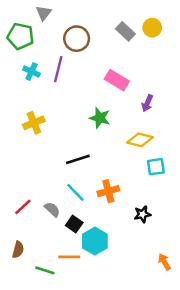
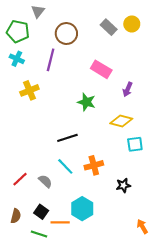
cyan cross: (31, 72) -> (17, 59), moved
yellow cross: (34, 123) -> (29, 90), moved
black square: (74, 224) -> (41, 212), moved

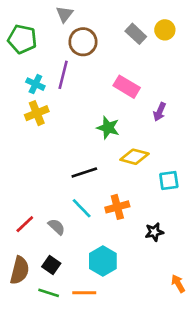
gray triangle: (38, 11) -> (64, 14), moved
cyan cross: (17, 59) -> (35, 84), moved
yellow diamond: (121, 121) -> (134, 157), moved
brown semicircle: (16, 216) -> (20, 270), size x1.5
orange line: (60, 222) -> (84, 293), moved

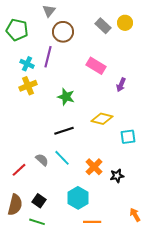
green star: (108, 128) -> (66, 97), moved
orange cross: (117, 207) -> (94, 167), moved, turned -30
gray semicircle: (57, 227) -> (42, 160), moved
orange line: (84, 293) -> (92, 222), moved

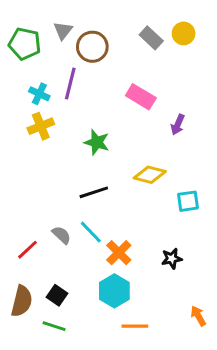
gray triangle: (49, 11) -> (63, 31), moved
orange cross: (94, 167) -> (119, 253), moved

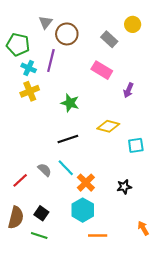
gray rectangle: (151, 38) -> (109, 39), moved
green pentagon: (25, 44) -> (18, 45), moved

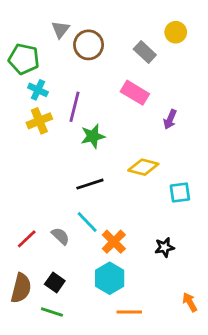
purple line: (51, 60) -> (74, 107), moved
green star: (70, 103) -> (93, 136), turned -30
gray semicircle: (45, 170) -> (60, 236), moved

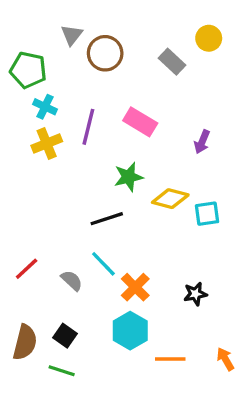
pink rectangle: (135, 93) -> (140, 122), moved
green star: (93, 136) -> (129, 177), moved
cyan square: (180, 192) -> (207, 214), moved
red line: (27, 239) -> (27, 269), moved
orange line: (129, 312) -> (170, 359), moved

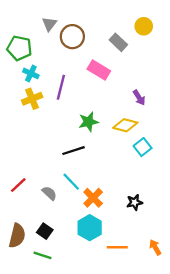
pink rectangle: (140, 122) -> (99, 70), moved
purple arrow: (202, 142) -> (139, 98), turned -56
yellow diamond: (170, 199) -> (125, 125), moved
cyan square: (207, 214) -> (143, 147), turned -30

